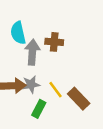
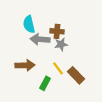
gray arrow: (32, 52) -> (40, 39), turned -90
gray star: (31, 84) -> (61, 44), moved

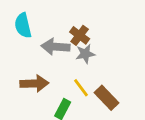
cyan semicircle: (29, 24) -> (23, 25), moved
brown cross: (57, 31) -> (80, 35), turned 32

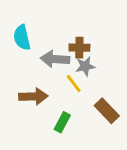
brown cross: (80, 35) -> (79, 48), turned -36
yellow line: (81, 88) -> (74, 83), moved

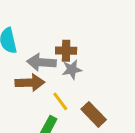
yellow line: (74, 83) -> (60, 101), moved
brown arrow: (33, 96) -> (30, 83), moved

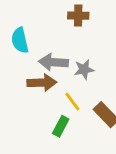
brown cross: (66, 51) -> (78, 16), moved

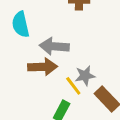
gray star: (84, 69) -> (85, 76), moved

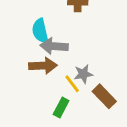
cyan semicircle: (21, 24) -> (40, 31), moved

